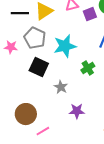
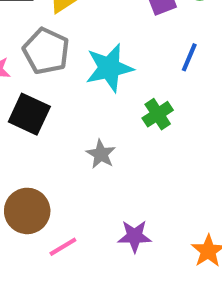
black square: (39, 67) -> (29, 114), moved
purple star: (77, 111) -> (135, 236), moved

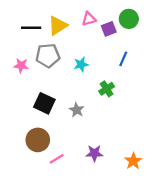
gray pentagon: (46, 51) -> (48, 56), turned -30
cyan star: (109, 68) -> (81, 64), size x0.6
black square: (29, 114) -> (44, 103), moved

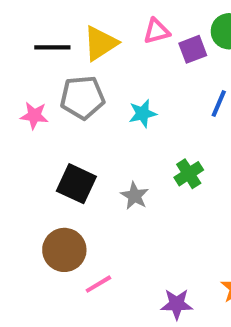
green cross: (107, 89) -> (189, 174), moved
purple star: (94, 153) -> (177, 304), moved

